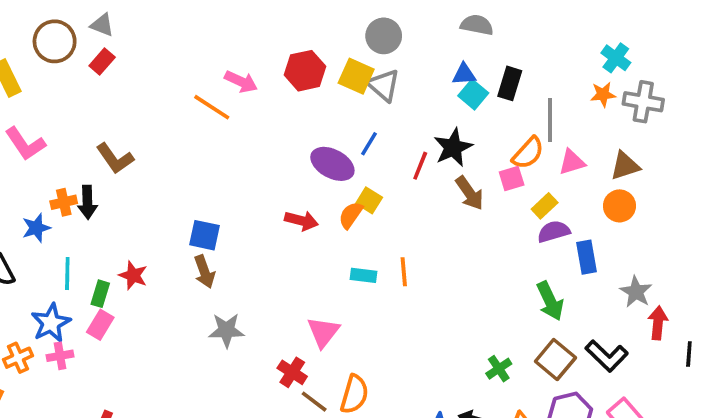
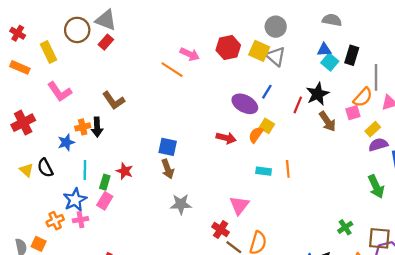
gray triangle: (102, 25) -> (106, 20), size x1.5
brown square: (555, 359) -> (379, 238), moved, turned -35

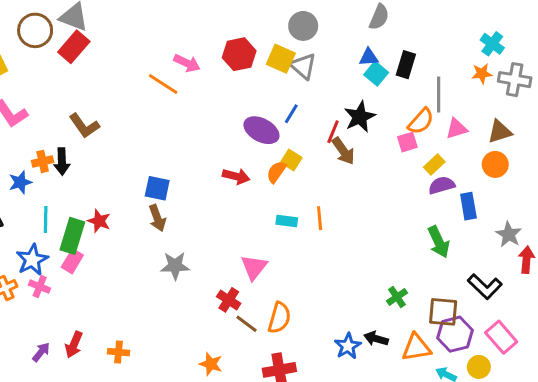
gray semicircle: (332, 20) -> (379, 17), turned 102
red rectangle: (106, 42) -> (74, 47), size x1.5
brown arrow: (328, 121) -> (343, 151), moved
green rectangle: (105, 182) -> (72, 236), size x1.6
pink cross: (81, 220) -> (40, 287), turned 32

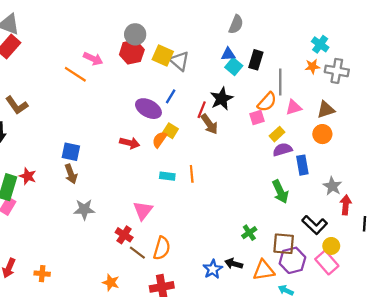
gray circle: (303, 26) -> (135, 34), moved
yellow circle: (479, 367) -> (331, 246), moved

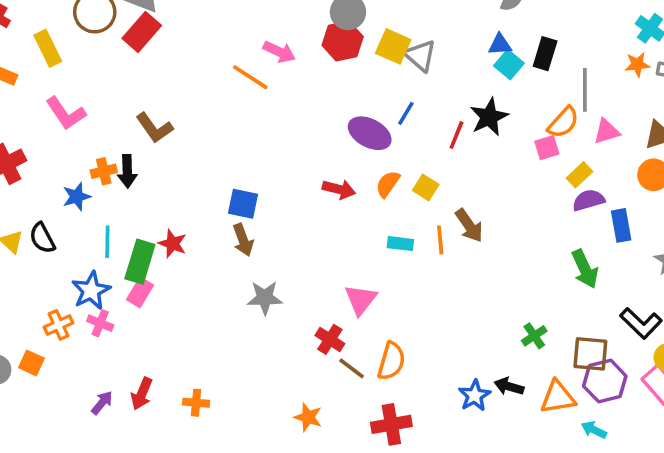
brown arrow: (209, 124) -> (469, 225), moved
yellow square: (171, 131) -> (426, 187), moved

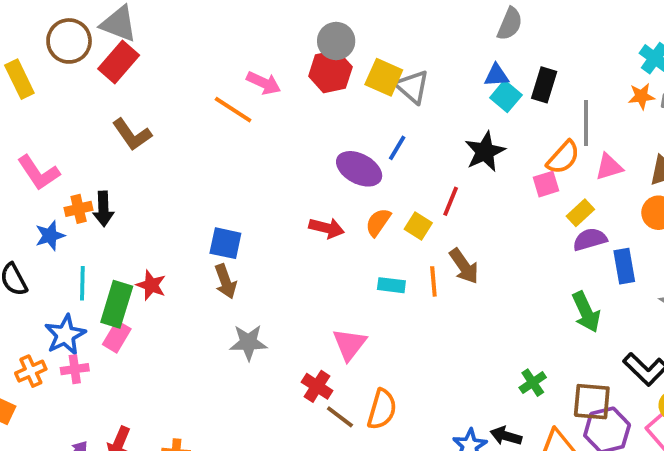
pink L-shape: (66, 113) -> (38, 173), moved
brown L-shape: (154, 128) -> (132, 134), moved
red line: (456, 135) -> (451, 201), moved
pink cross: (100, 323) -> (75, 369), turned -30

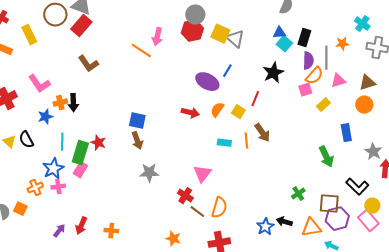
pink arrow: (264, 83) -> (157, 37), turned 78
orange star: (641, 96) -> (342, 44), moved
purple semicircle: (590, 239) -> (308, 61), moved, turned 108

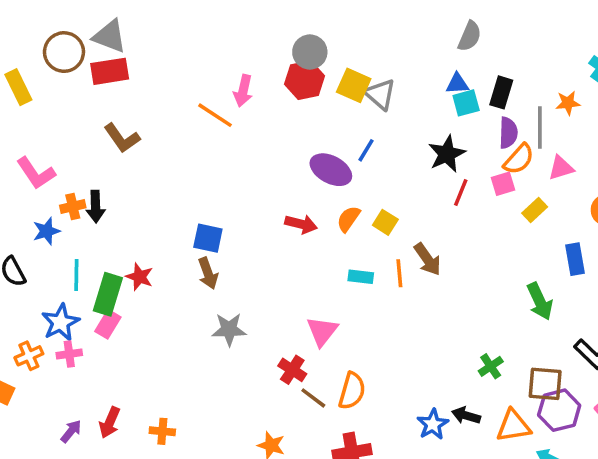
red rectangle: (81, 26) -> (110, 71), turned 40
cyan square: (284, 44) -> (466, 103), turned 35
red line: (255, 99) -> (461, 192), moved

